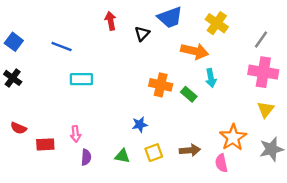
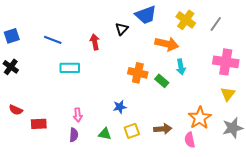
red arrow: (111, 21) -> (95, 42), moved
gray line: (261, 39) -> (216, 24), moved
blue square: (14, 42) -> (12, 36), turned 35
pink arrow: (76, 134) -> (78, 115), moved

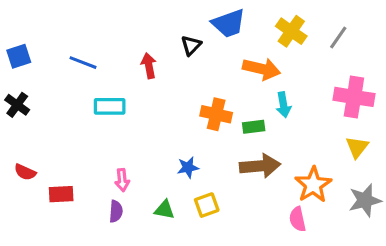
green rectangle: (162, 81) -> (254, 127), turned -48
brown arrow: (163, 129) -> (260, 166), moved, size x1.4

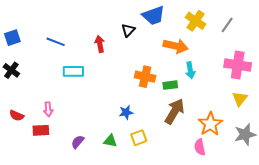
brown arrow: (260, 166) -> (175, 111), turned -55
pink arrow: (122, 180) -> (48, 109), moved
purple semicircle: (116, 211) -> (78, 142), turned -144

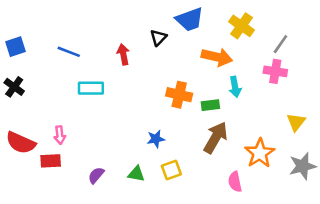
gray line: (227, 25) -> (280, 44), moved
pink cross: (238, 65) -> (275, 71), moved, size x0.7
red semicircle: (17, 116) -> (21, 143), size x1.6
pink semicircle: (200, 147) -> (235, 182), moved

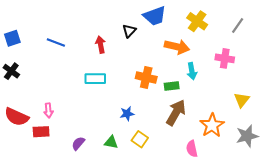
gray line: (280, 44) -> (238, 25), moved
cyan rectangle: (91, 88) -> (95, 79), moved
yellow square: (171, 170) -> (140, 139), turned -35

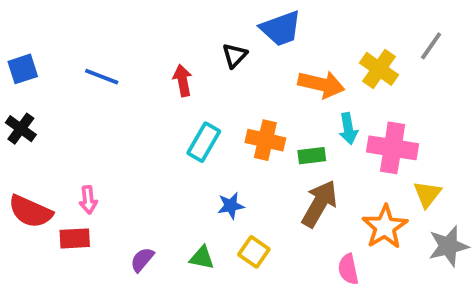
yellow cross: (197, 21) -> (379, 69), moved
pink cross: (225, 58) -> (393, 148), moved, size x1.4
cyan rectangle: (95, 79) -> (204, 142), moved, turned -60
yellow triangle: (242, 100) -> (427, 194), moved

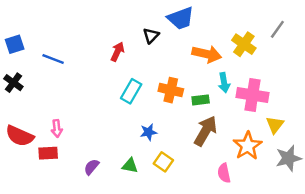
blue line: (102, 77) -> (53, 59), moved
red arrow: (183, 80) -> (118, 52), turned 36

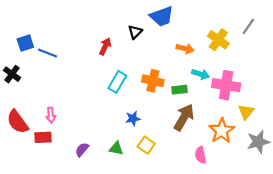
blue square: (15, 44) -> (25, 43), moved
orange arrow: (207, 54) -> (185, 49), size x0.7
cyan arrow: (224, 83) -> (201, 74), turned -63
red semicircle: (20, 136) -> (18, 122), turned 30

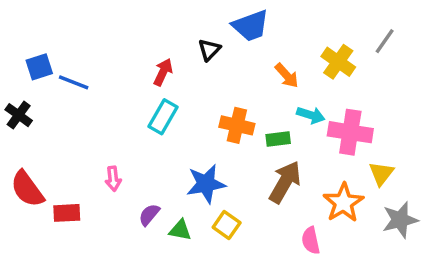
orange arrow: (185, 49) -> (287, 76), turned 35
cyan rectangle: (117, 82) -> (163, 117), moved
pink arrow: (51, 115) -> (113, 179), moved
blue star: (133, 118) -> (206, 184), size x1.6
purple semicircle: (82, 150) -> (149, 215), moved

